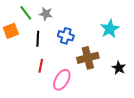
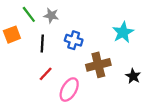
red line: (41, 66) -> (46, 74), turned 32

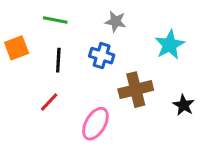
green line: (29, 14) -> (55, 20), moved, turned -42
gray star: (51, 16) -> (116, 22), moved
red line: (46, 74) -> (49, 102), moved

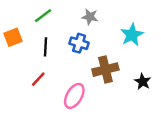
green line: (55, 20) -> (43, 16), turned -48

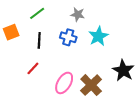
cyan star: (132, 35) -> (98, 36), moved
brown cross: (105, 70) -> (91, 85), moved, turned -30
black star: (143, 82) -> (123, 71), size x1.5

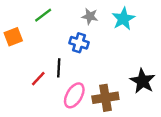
cyan star: (98, 36) -> (123, 19), moved
black line: (39, 40) -> (59, 68), moved
brown cross: (91, 85) -> (105, 98), turned 35

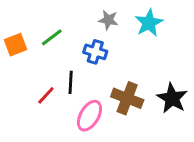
green line: (43, 15) -> (52, 37), moved
brown cross: (105, 98) -> (127, 98), moved, turned 30

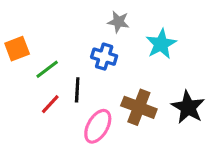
cyan star: (149, 23) -> (161, 44), moved
green line: (52, 37) -> (47, 69), moved

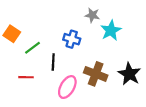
gray star: (118, 22) -> (92, 15), moved
orange square: (17, 49) -> (12, 34), turned -35
red line: (50, 104) -> (26, 77), moved, turned 48

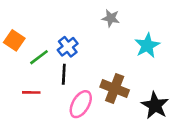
cyan star: (111, 30) -> (147, 45), moved
blue cross: (72, 39) -> (68, 47), moved, turned 35
black star: (129, 74) -> (155, 105), moved

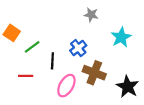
blue cross: (68, 47) -> (78, 48), moved

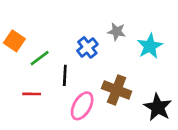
gray star: (91, 15) -> (117, 32), moved
blue cross: (78, 48) -> (87, 47), moved

